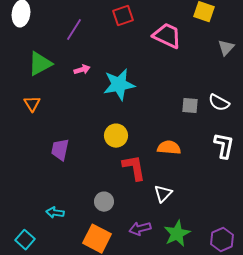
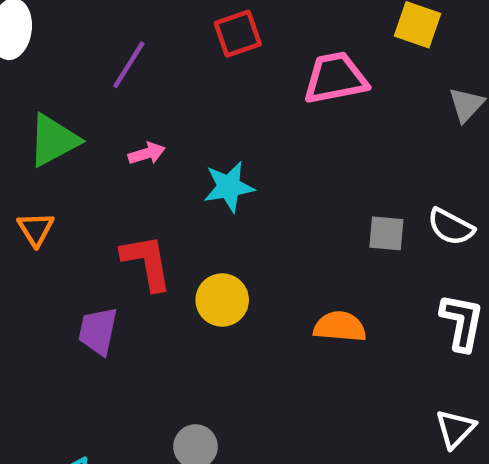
pink trapezoid: (167, 36) -> (335, 78), turned -36
cyan star: (119, 85) -> (229, 187), size x0.7
red L-shape: (134, 168) -> (147, 262), moved
white triangle: (163, 194) -> (455, 429), moved

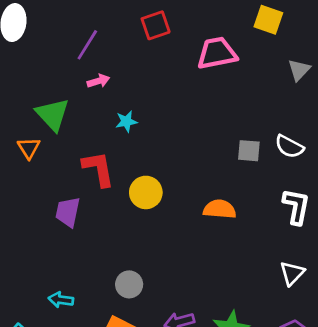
green triangle: (53, 140) -> (52, 114), moved, turned -45
pink arrow: (147, 153) -> (98, 81), moved
cyan star: (229, 187) -> (126, 121), moved, size x0.7

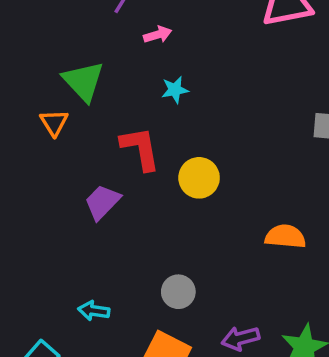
pink arrow: (98, 81) -> (158, 35), moved
orange semicircle: (220, 209) -> (285, 236), moved
purple trapezoid: (68, 212) -> (102, 202), turned 32

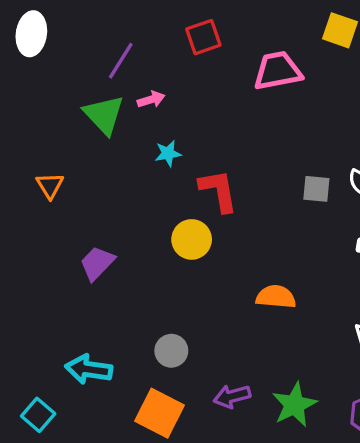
green triangle: (83, 81) -> (104, 115), moved
red L-shape: (140, 148) -> (219, 191), moved
cyan arrow: (94, 311) -> (89, 369), size x1.5

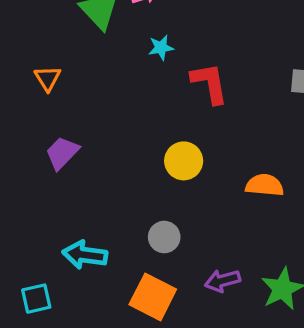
yellow circle: (192, 239) -> (184, 161), moved
purple trapezoid: (97, 263) -> (62, 153), moved
cyan square: (38, 415) -> (36, 299), turned 36

